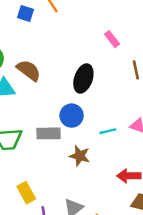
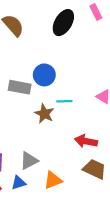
black ellipse: (83, 79) -> (63, 23), moved
cyan line: (108, 131) -> (64, 101), moved

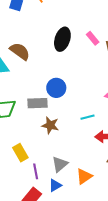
pink rectangle: (96, 12) -> (93, 38), moved
cyan line: (64, 101) -> (87, 117), moved
brown star: (44, 114) -> (50, 125), moved

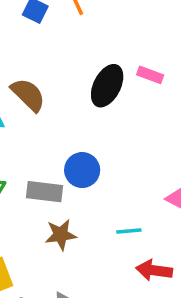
pink rectangle: (93, 38) -> (150, 75), moved, turned -40
brown star: (50, 125) -> (61, 235), turned -30

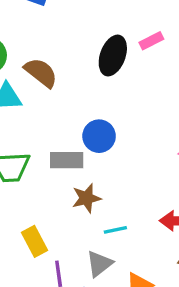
pink rectangle: (150, 75) -> (151, 41), turned -40
cyan line: (129, 231) -> (115, 230), moved

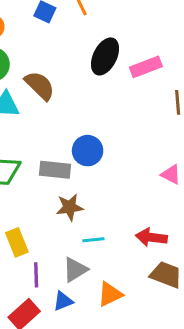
pink rectangle: (151, 41) -> (146, 67), size x1.4
black ellipse: (113, 56) -> (105, 56), moved

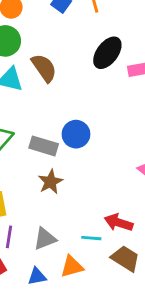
brown star: (70, 207) -> (50, 182), turned -30
cyan line: (93, 240) -> (91, 238), moved
blue triangle: (63, 301) -> (37, 276), moved

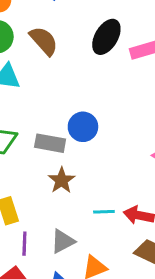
brown semicircle: (44, 68) -> (44, 41), moved
cyan line: (91, 238) -> (104, 212), moved

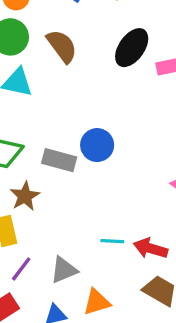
brown star: (62, 180) -> (25, 196), moved
purple line: (24, 244) -> (21, 269), turned 30

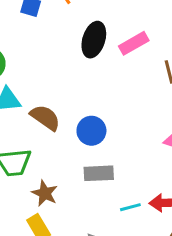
brown semicircle: (62, 46) -> (45, 118), moved
gray rectangle: (59, 160) -> (99, 173), moved

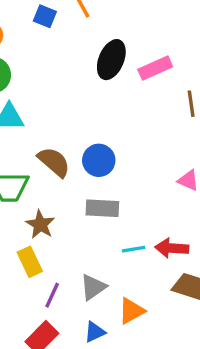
brown semicircle: (45, 118) -> (54, 162), moved

